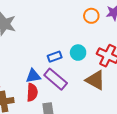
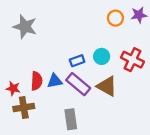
brown triangle: (95, 80) -> (107, 86), moved
red semicircle: (32, 92) -> (37, 81), moved

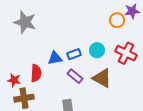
orange circle: (115, 18) -> (117, 20), moved
blue triangle: (55, 81) -> (55, 58), moved
purple rectangle: (78, 84) -> (75, 76), size x0.7

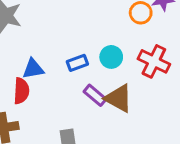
blue triangle: (55, 58) -> (33, 69), moved
purple rectangle: (75, 76) -> (95, 95), moved

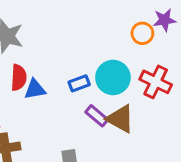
cyan circle: (111, 57) -> (113, 77), size x1.5
red semicircle: (21, 91) -> (19, 77), moved

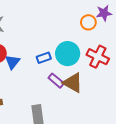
blue triangle: (35, 89) -> (13, 62), turned -42

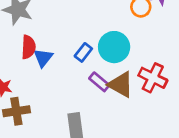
red cross: (98, 57) -> (153, 78), moved
blue rectangle: (44, 58) -> (83, 52), turned -32

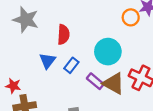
red semicircle: (28, 47) -> (63, 34), moved
blue rectangle: (83, 52) -> (71, 65), moved

